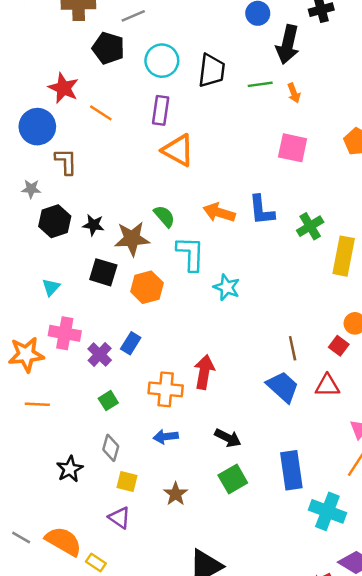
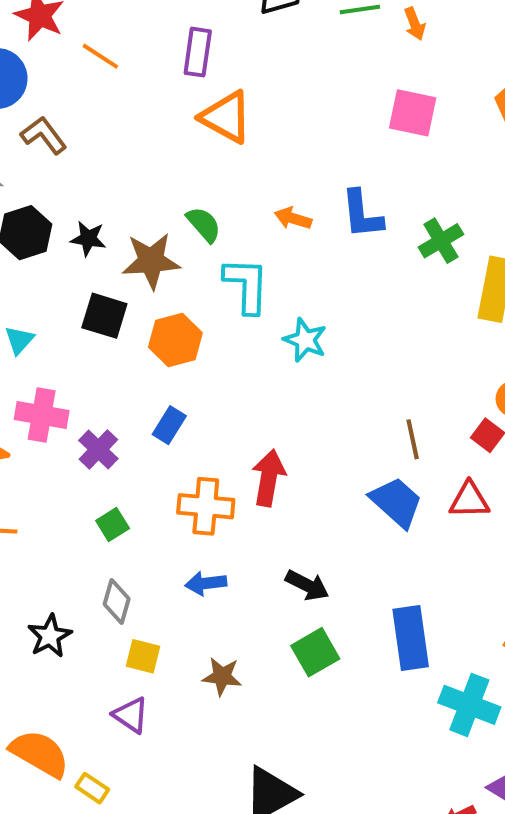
brown L-shape: (66, 161) -> (44, 135), turned -36
orange arrow: (219, 213) -> (293, 218), size x0.7
blue rectangle: (131, 343) -> (169, 425), moved
brown star: (176, 494) -> (222, 677), turned -30

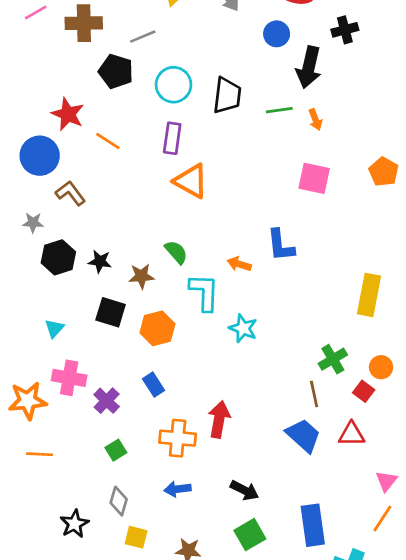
orange arrow: (293, 218) -> (239, 264), moved
green cross: (441, 241) -> (333, 359), moved
brown star: (151, 261) -> (141, 276), size x0.7
blue rectangle: (169, 425) -> (153, 385), turned -65

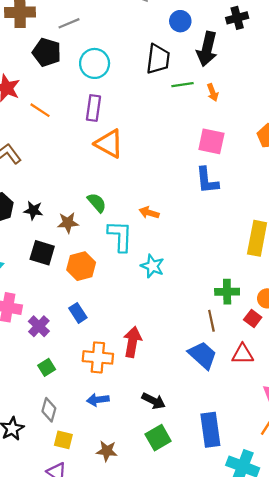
black trapezoid: (227, 95) -> (158, 59), moved
blue L-shape: (281, 245) -> (207, 180), moved
green cross: (333, 359) -> (227, 292), turned 30

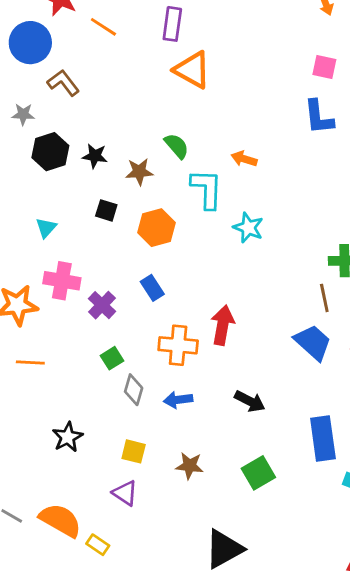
pink square: (211, 141) -> (324, 67), size x0.7
black square: (42, 253) -> (106, 210), size x0.7
gray diamond: (49, 410) -> (134, 390), moved
green square: (158, 438) -> (258, 473), moved

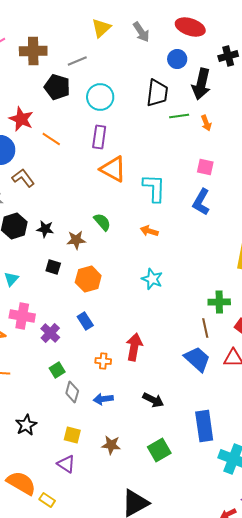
blue L-shape: (319, 117) -> (201, 202), turned 36
cyan L-shape: (207, 189) -> (154, 188), moved
orange cross: (178, 345) -> (103, 361), size x0.6

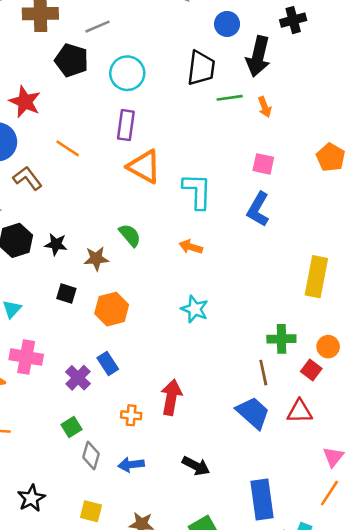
orange line: (51, 139) -> (68, 148), moved
purple cross: (50, 333) -> (78, 378), moved

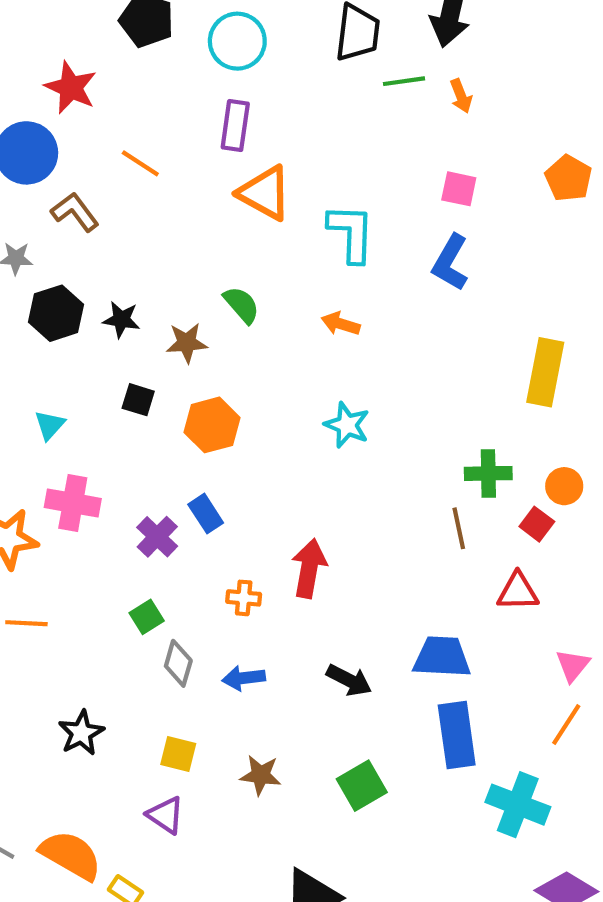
blue trapezoid: (253, 413) -> (442, 657), moved, turned -39

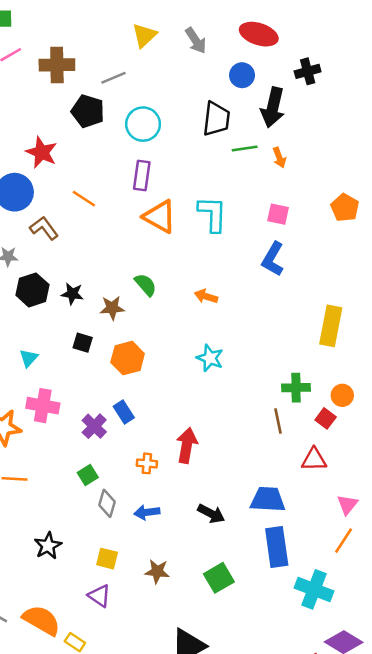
cyan L-shape: (351, 233) -> (212, 214), moved

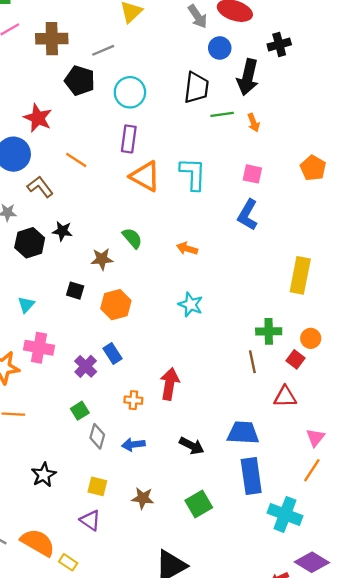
gray arrow: (196, 41) -> (198, 16), moved
black star: (72, 294) -> (62, 231), moved

